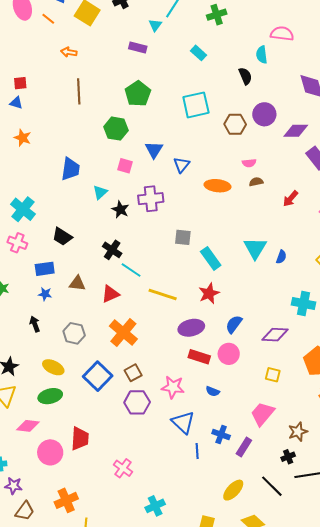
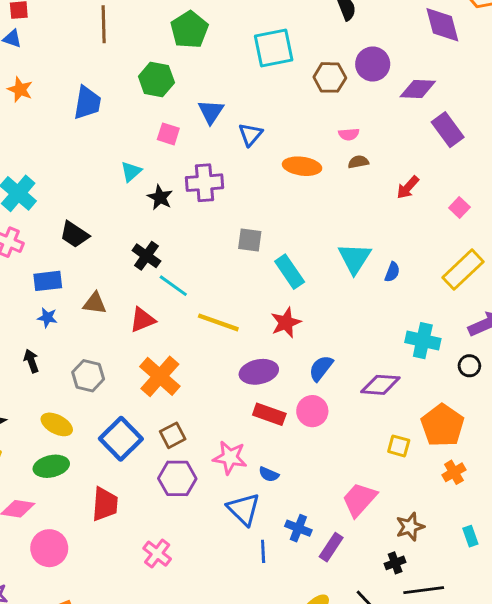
blue trapezoid: (70, 169) -> (87, 103), moved
yellow square: (273, 375) -> (399, 446), moved
blue semicircle: (213, 391) -> (269, 474), moved
red trapezoid: (80, 439) -> (105, 504), moved
pink cross: (123, 468) -> (157, 554), moved

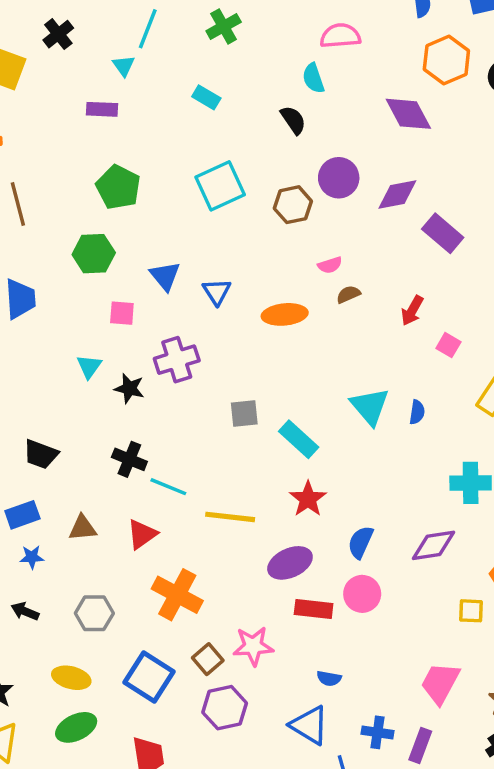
pink square: (459, 207) -> (448, 345), moved
black arrow: (31, 361) -> (25, 611), turned -35
pink star: (230, 457) -> (253, 646), moved

